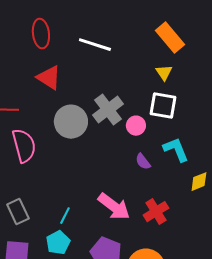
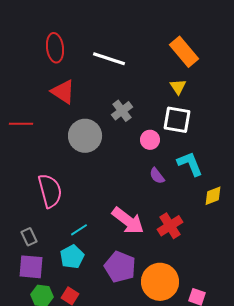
gray cross: (108, 110) -> (122, 111), moved, size x0.7
pink semicircle: (24, 146) -> (50, 191), moved
gray rectangle: (18, 212) -> (29, 237), moved, size x0.7
cyan line: (65, 216) -> (79, 230), turned 30

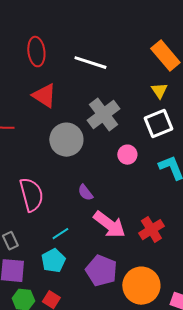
gray cross: (122, 111) -> (103, 115), size x1.5
white square: (177, 120) -> (158, 124), turned -32
pink circle: (150, 140) -> (127, 155), moved
purple semicircle: (157, 176) -> (85, 193), moved

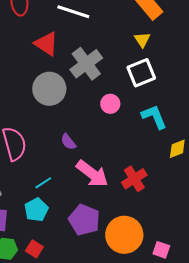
red triangle: (44, 96) -> (46, 44), moved

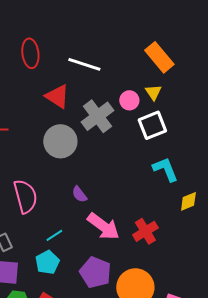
pink circle: (110, 104) -> (129, 100), moved

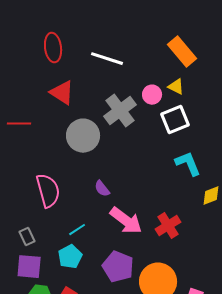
yellow triangle: (153, 92) -> (176, 87), turned -30
red triangle: (57, 96) -> (62, 93), moved

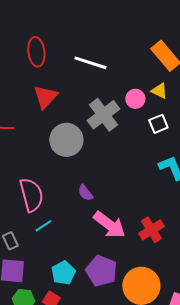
red triangle: (62, 93) -> (45, 97), turned 40
white square: (175, 120) -> (158, 124), size x0.7
cyan line: (77, 230) -> (43, 226), moved
cyan pentagon: (70, 257) -> (63, 273), moved

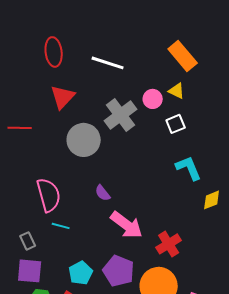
cyan line: (43, 226) -> (61, 226), turned 48
red cross: (151, 230) -> (169, 244), moved

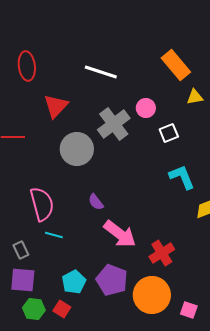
red ellipse: (54, 52) -> (27, 66), moved
yellow triangle: (177, 91) -> (195, 97), moved, turned -36

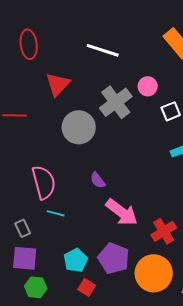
red square: (62, 309) -> (87, 287), moved

